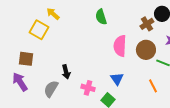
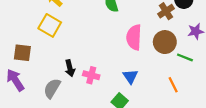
yellow square: (39, 30) -> (50, 25), moved
pink cross: (88, 88) -> (91, 75), moved

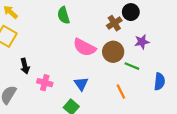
pink semicircle: (134, 37) -> (84, 47), turned -65
black arrow: (70, 68) -> (25, 66), moved

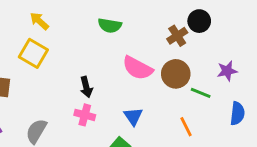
green semicircle: (64, 15) -> (110, 25), turned -63
purple star: (142, 42) -> (227, 71), moved
black arrow: (25, 66) -> (86, 87), moved

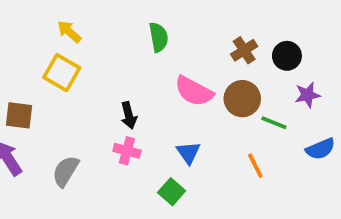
black circle: (199, 21) -> (287, 56), moved
green semicircle: (110, 25) -> (159, 37), turned -110
blue semicircle: (237, 113) -> (320, 149), turned 60

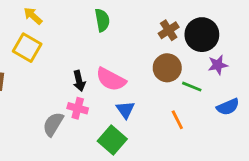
black circle: (287, 56) -> (202, 35), size x1.5
pink semicircle: (194, 91) -> (111, 79), moved
gray semicircle: (65, 171) -> (53, 124), moved
green square: (172, 192) -> (112, 140), size x1.4

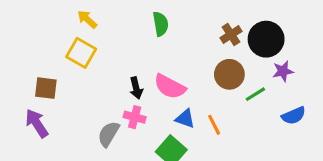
green line: (192, 87) -> (255, 94), turned -54
blue triangle: (125, 110) -> (185, 119), turned -36
orange line: (177, 120) -> (214, 125), moved

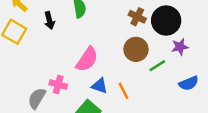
brown cross: (231, 35) -> (137, 17), turned -30
pink semicircle: (170, 87) -> (87, 59), turned -84
black arrow: (136, 88) -> (49, 20), moved

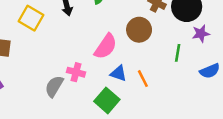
brown circle: (136, 49) -> (139, 30), moved
green line: (157, 66) -> (178, 53), turned -48

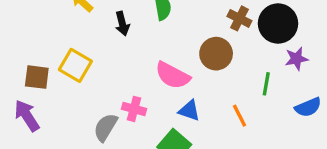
yellow square: (31, 18) -> (75, 65), moved
pink semicircle: (106, 46) -> (173, 75), turned 84
orange line: (143, 79) -> (239, 116), moved

